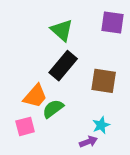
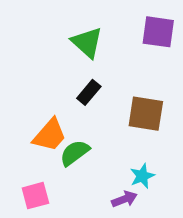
black rectangle: (63, 66) -> (89, 92), size x0.6
pink square: (25, 126) -> (35, 196), moved

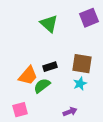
purple square: (158, 32) -> (89, 18), turned -30
black rectangle: (89, 92) -> (50, 67), moved, turned 32
cyan star: (142, 176) -> (80, 84), moved

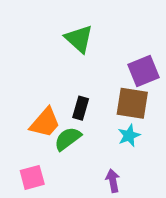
purple square: (89, 18) -> (143, 71), moved
black rectangle: (50, 67) -> (81, 108), turned -56
purple arrow: (70, 112) -> (113, 181), turned -80

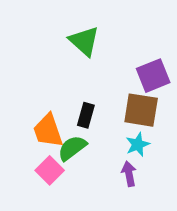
orange trapezoid: (45, 123) -> (48, 131), turned 120
pink square: (32, 177) -> (50, 170), moved, turned -30
purple arrow: (113, 181) -> (129, 174), moved

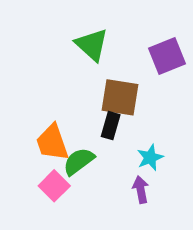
purple square: (153, 76) -> (167, 56), moved
brown square: (141, 110) -> (120, 97), moved
black rectangle: (86, 115) -> (111, 126), moved

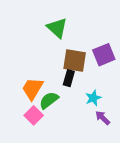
purple square: (167, 56) -> (104, 55), moved
orange trapezoid: (52, 143) -> (33, 89), turned 50
purple arrow: (141, 190) -> (103, 118), moved, turned -35

